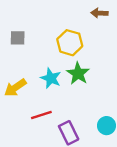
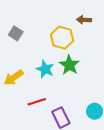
brown arrow: (99, 13) -> (84, 20), moved
gray square: (18, 38) -> (16, 33), turned 32

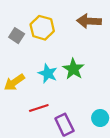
brown arrow: (84, 20) -> (89, 21), size x1.5
yellow hexagon: (62, 38) -> (42, 28), moved

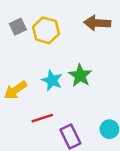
gray square: (17, 36) -> (18, 27), moved, turned 32

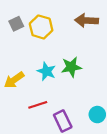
green star: (80, 75) -> (71, 67), turned 30

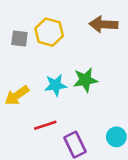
gray square: (16, 24) -> (19, 39), moved, turned 32
cyan star: (46, 71) -> (56, 85), turned -30

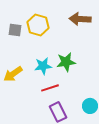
red line: (45, 125) -> (50, 88), moved

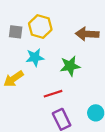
brown arrow: (80, 19) -> (87, 34), moved
cyan star: (43, 66) -> (35, 57), moved

